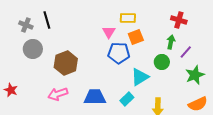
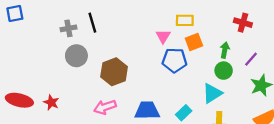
gray cross: (26, 25) -> (68, 28), turned -32
green arrow: (171, 42) -> (225, 50), moved
cyan triangle: (140, 77) -> (212, 93), moved

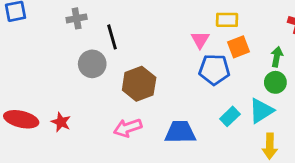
black line: (92, 23) -> (112, 37), moved
gray cross: (68, 28) -> (77, 18), moved
cyan rectangle: (184, 113) -> (230, 116), moved

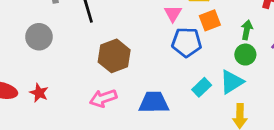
gray circle: (92, 64) -> (39, 37), moved

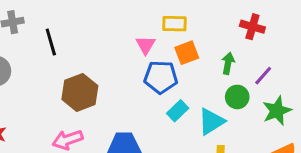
green circle: (245, 55) -> (237, 97), moved
cyan rectangle: (202, 87) -> (178, 111), moved

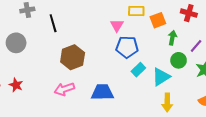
orange square: (187, 53) -> (158, 20), moved

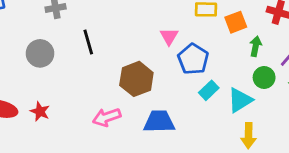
black line: (53, 23) -> (88, 42), moved
pink triangle: (117, 25) -> (169, 36), moved
blue pentagon: (127, 47) -> (193, 59), turned 30
brown hexagon: (73, 57) -> (136, 79), moved

